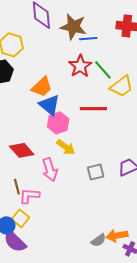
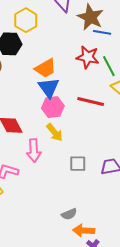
red star: (80, 66) -> (88, 57), turned 30
gray semicircle: (99, 240) -> (69, 214), moved

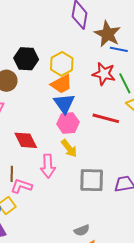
yellow hexagon: (26, 20) -> (62, 64), moved
gray square: (78, 164) -> (92, 180), size x1.5

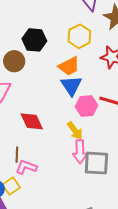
yellow hexagon: (62, 64) -> (79, 36), moved
pink hexagon: (68, 123) -> (87, 106), moved
pink arrow: (48, 166) -> (80, 152), moved

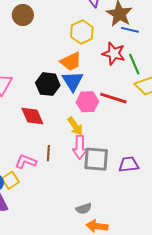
black hexagon: (34, 40) -> (48, 84), moved
brown circle: (14, 61) -> (23, 15), moved
brown line: (17, 155) -> (48, 153), moved

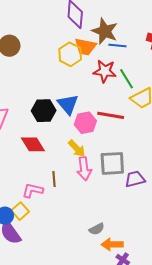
orange trapezoid: (71, 62) -> (85, 47), moved, turned 45
gray square: (96, 159) -> (112, 163), moved

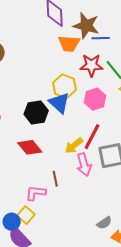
yellow hexagon: (70, 54) -> (64, 86), moved
red line: (111, 115) -> (92, 137), moved, turned -64
pink hexagon: (85, 123) -> (95, 99), moved
yellow arrow: (77, 148) -> (74, 146), turned 102

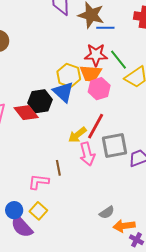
orange trapezoid: (69, 44) -> (91, 73), moved
red diamond: (30, 147) -> (26, 113), moved
yellow square: (26, 215) -> (38, 211), moved

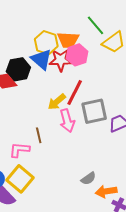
red star: (96, 55) -> (61, 60), moved
yellow square: (38, 211) -> (20, 179), size x1.5

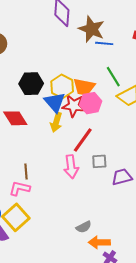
black hexagon: (18, 69) -> (31, 84), moved
yellow arrow: (57, 102) -> (56, 122), moved, turned -42
gray square: (94, 111) -> (99, 161), size x0.6
brown line: (39, 135) -> (26, 172), moved

